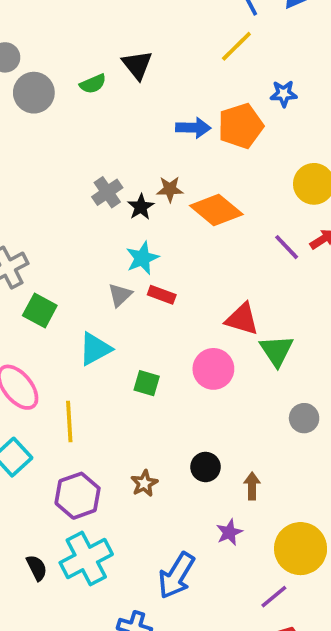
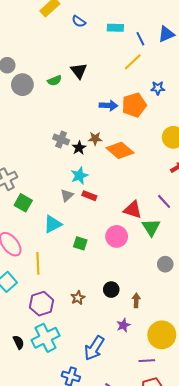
gray cross: (107, 192) -> (61, 139), turned -35
purple line: (287, 247) -> (164, 201), moved
purple line: (274, 597) -> (147, 361), turned 35

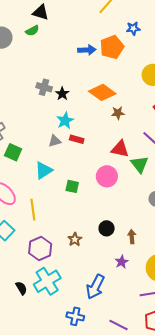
black triangle: (79, 71) -> (41, 12), moved, turned -30
brown star: (95, 139) -> (118, 113), moved
gray triangle: (67, 195) -> (55, 141), turned 32

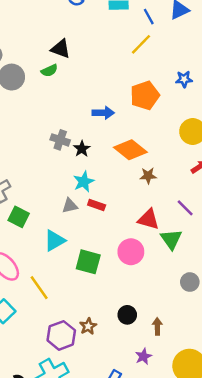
blue star: (133, 28) -> (184, 79), moved
blue arrow: (87, 50) -> (103, 113), moved
green square: (72, 186) -> (88, 262), size x1.5
yellow line: (33, 210) -> (39, 288), turned -30
purple hexagon: (40, 248) -> (61, 335), moved

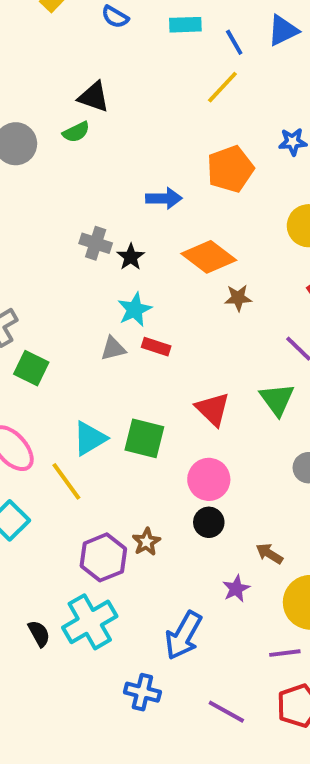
red triangle: (149, 219) -> (213, 409), moved, turned 30
cyan triangle: (55, 241) -> (90, 438), moved
pink circle: (131, 252) -> (209, 479), moved
brown arrow: (157, 326) -> (269, 554), moved, turned -56

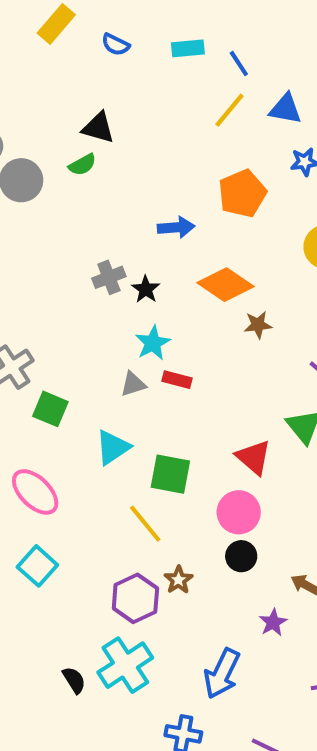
blue triangle: (283, 31) -> (286, 109), moved, turned 40
gray cross: (96, 243) -> (109, 277), turned -36
red triangle: (213, 409) -> (254, 457), moved
cyan triangle: (90, 438) -> (113, 447), moved
yellow line: (66, 481) -> (145, 524), moved

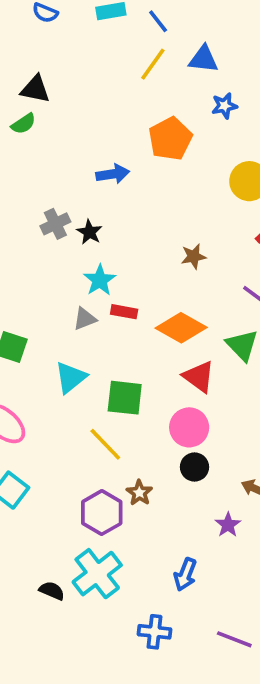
orange diamond: (226, 285) -> (181, 328), moved
blue arrow: (222, 674) -> (185, 575), size x0.7
black semicircle: (74, 680) -> (52, 591), turned -30

